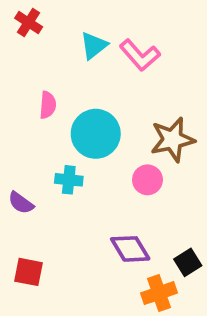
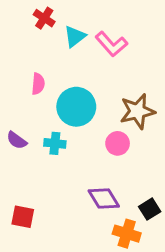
red cross: (29, 23) -> (44, 18), moved
purple semicircle: (21, 203) -> (17, 140), moved
orange cross: (159, 293) -> (127, 234), turned 36

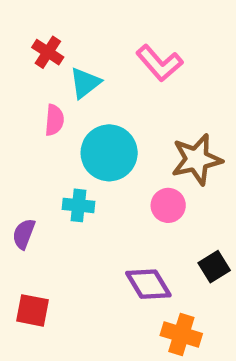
red cross: (44, 18) -> (48, 52), moved
cyan triangle: (75, 36) -> (85, 83), moved
purple semicircle: (17, 140) -> (24, 234), moved, turned 75
black square: (150, 209) -> (214, 267), moved

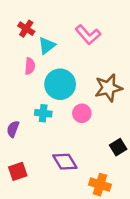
pink circle: (168, 205) -> (82, 113), moved
purple diamond: (148, 284) -> (65, 162), moved
red square: (32, 310) -> (18, 171), turned -30

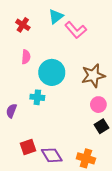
cyan triangle: (47, 46) -> (56, 17), moved
pink circle: (82, 113) -> (98, 105), moved
purple diamond: (65, 162) -> (52, 155), moved
red square: (18, 171) -> (28, 147), moved

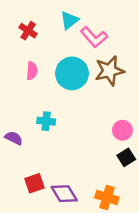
cyan circle: (52, 72) -> (72, 73), moved
brown star: (93, 76) -> (109, 71), moved
purple semicircle: (11, 111) -> (14, 138), turned 96

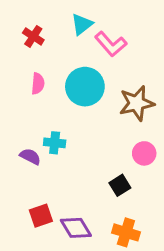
brown star: (109, 71) -> (137, 103), moved
purple semicircle: (14, 138) -> (30, 156), moved
black square: (126, 157) -> (120, 185), moved

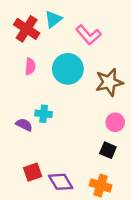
cyan triangle: (82, 24) -> (53, 19), moved
red cross: (33, 36) -> (27, 29), size x1.5
black square: (120, 185) -> (108, 150), moved, turned -35

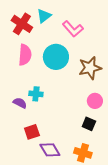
pink semicircle: (30, 66) -> (25, 55), size x1.5
red square: (33, 172) -> (32, 132), moved

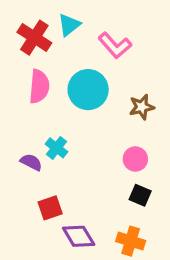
brown star: (90, 68) -> (142, 107), size x0.7
cyan cross: (36, 94) -> (56, 148), turned 32
pink circle: (95, 101) -> (135, 159), moved

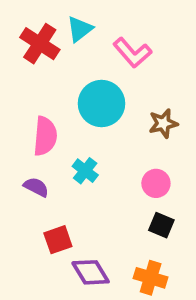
pink semicircle: (39, 86) -> (45, 136), moved
cyan cross: (56, 148) -> (85, 171), moved

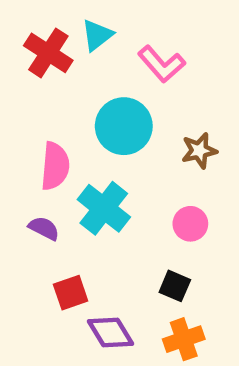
cyan cross: (85, 171) -> (104, 208), size x1.6
black square: (161, 225) -> (175, 286), moved
orange cross: (151, 278) -> (184, 339), turned -36

